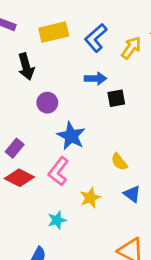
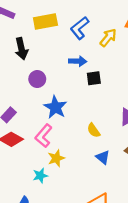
yellow star: (90, 198) -> (56, 158), moved

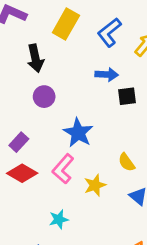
yellow rectangle: (45, 22) -> (66, 24), turned -50
purple circle: (37, 79) -> (44, 97), moved
yellow star: (56, 158) -> (95, 185), moved

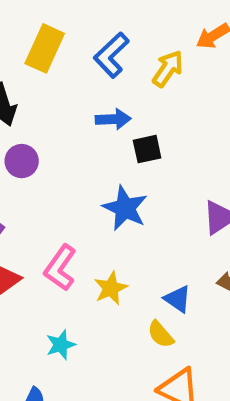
blue star: (78, 133) -> (125, 208), moved
yellow semicircle: (127, 162) -> (161, 334), moved

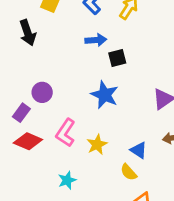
purple circle: (22, 161) -> (42, 92), moved

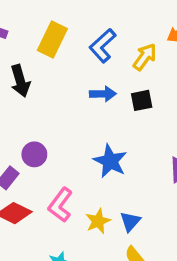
black square: (117, 58) -> (142, 100), moved
blue triangle: (139, 150) -> (130, 221), moved, turned 36

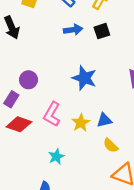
blue triangle: (130, 221) -> (104, 120), turned 42

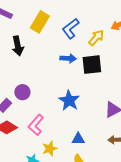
black square: (102, 31) -> (92, 65), size x1.5
yellow star: (81, 123) -> (50, 149), moved

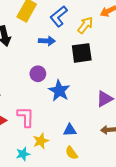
blue arrow: (68, 58) -> (47, 41), moved
purple circle: (22, 92) -> (38, 74), moved
pink L-shape: (36, 125) -> (26, 117), turned 140

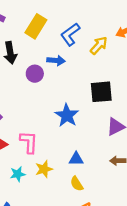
black square: (82, 53) -> (101, 92), moved
purple circle: (38, 74) -> (35, 74), moved
cyan star: (23, 154) -> (18, 174), moved

